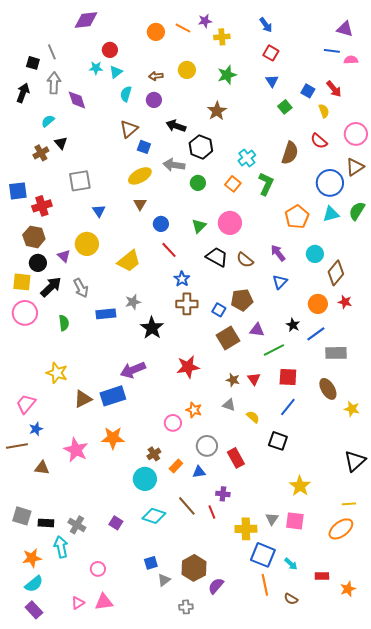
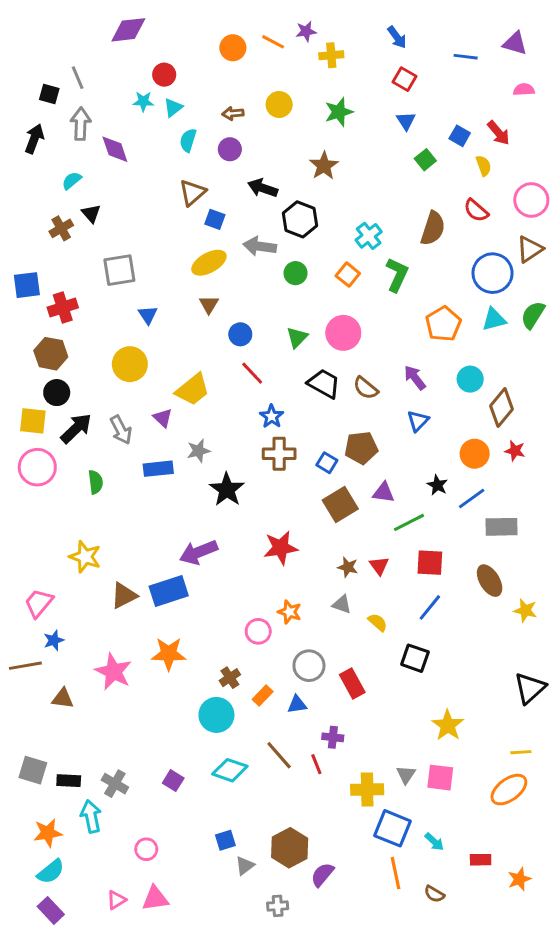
blue line: (332, 51) -> (466, 57), moved
purple triangle: (64, 256) -> (163, 418), moved

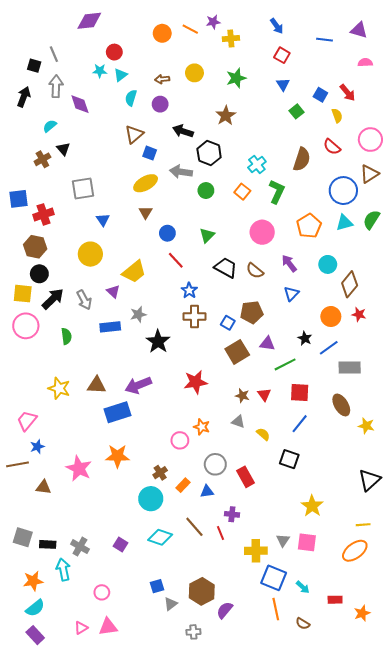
pink circle: (343, 333) -> (262, 232), moved
brown triangle: (124, 596) -> (97, 385), moved, turned 30

